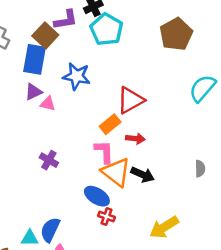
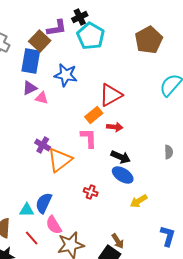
orange triangle: (116, 172) -> (60, 160), moved, turned 44
blue ellipse: (97, 196) -> (123, 175), moved
yellow arrow: (164, 227) -> (139, 201), size x0.7

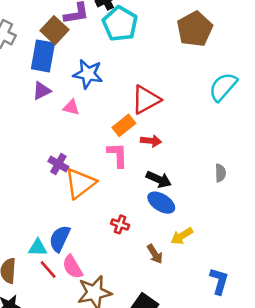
pink triangle: (42, 98) -> (71, 107), moved
red line: (32, 238) -> (48, 269), moved
brown arrow: (118, 241) -> (155, 254), moved

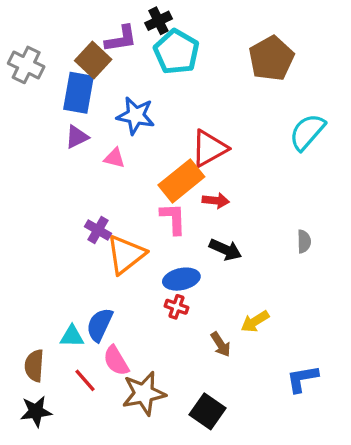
orange rectangle: (124, 125) -> (181, 181), size x1.5
blue ellipse: (161, 203) -> (181, 279), moved, turned -44
red line: (48, 269) -> (85, 380), moved
blue L-shape: (219, 281) -> (302, 379), turned -116

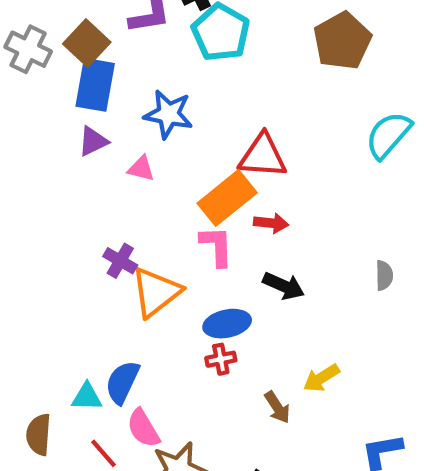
brown square: (93, 60) -> (87, 43), moved
red triangle: (209, 148) -> (263, 156), turned 33
red cross: (176, 307) -> (221, 359), turned -30

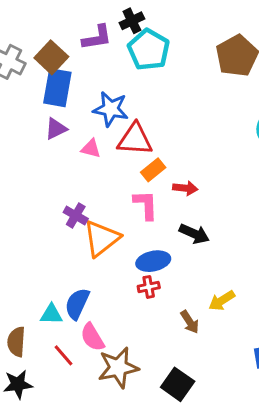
red triangle: (263, 156) -> (135, 139), moved
orange rectangle: (227, 198) -> (153, 170), size x0.6

